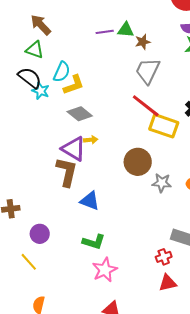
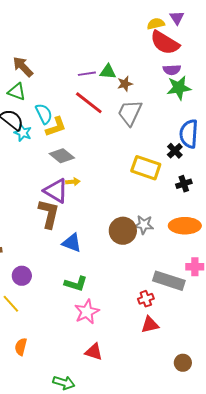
cyan semicircle: (62, 72) -> (44, 114), turned -50
red line: (146, 106) -> (89, 103), moved
brown circle: (138, 162) -> (123, 231), moved

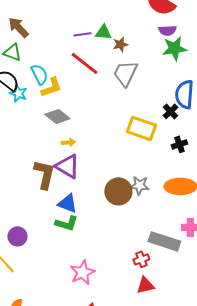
purple triangle: (56, 191) -> (67, 166), moved
green L-shape: (76, 284) -> (66, 223), moved

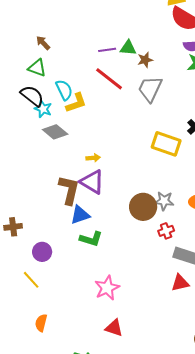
brown arrow: (18, 27) -> (43, 43), size x0.7
gray diamond: (57, 116) -> (55, 132), moved
blue triangle: (67, 203) -> (80, 215), moved, turned -40
red cross: (141, 259) -> (166, 231), moved
red triangle: (145, 285) -> (180, 283), moved

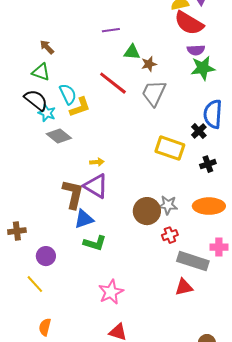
purple line: (107, 50) -> (111, 30), moved

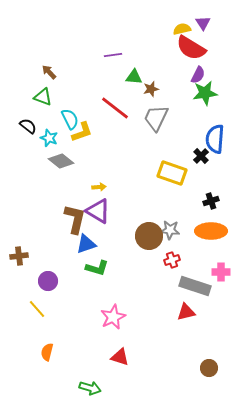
purple semicircle: (196, 50) -> (198, 75), turned -60
black semicircle: (36, 100) -> (28, 126), moved, size x0.7
black cross: (208, 164) -> (211, 201), moved

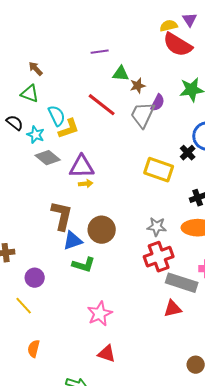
purple semicircle: (198, 75) -> (158, 103), moved
purple triangle: (98, 211) -> (82, 167), moved, turned -32
brown circle: (149, 236) -> (102, 230), moved
red cross: (172, 260) -> (159, 257), size x1.8

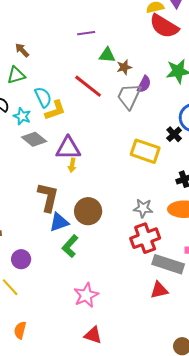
green triangle: (30, 94) -> (16, 75), turned -36
yellow arrow: (86, 184) -> (72, 165), turned 104
green L-shape: (84, 265) -> (70, 246), turned 115

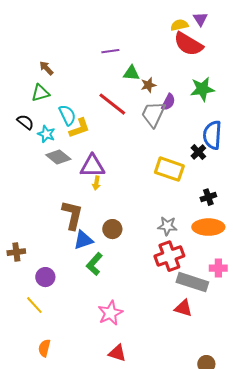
brown circle: (88, 211) -> (112, 229), size x0.7
red triangle: (159, 290) -> (183, 308), turned 30

